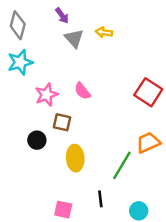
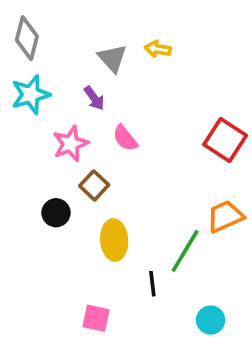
purple arrow: (62, 16) -> (94, 98), moved
brown square: (62, 122) -> (94, 185), turned 30
black line: (100, 199) -> (152, 284), moved

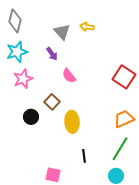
pink star: (71, 144) -> (23, 79), moved
yellow ellipse: (114, 240) -> (72, 122), moved
green line: (185, 251) -> (120, 149), moved

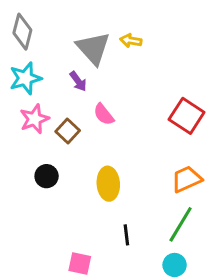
gray triangle: (62, 32) -> (93, 48), size x1.4
brown square: (52, 102) -> (68, 131), moved

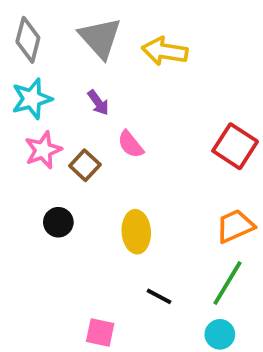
yellow arrow: (131, 41) -> (165, 51), size x1.6
gray triangle: (93, 48) -> (100, 38), moved
black line: (126, 235) -> (159, 296), turned -55

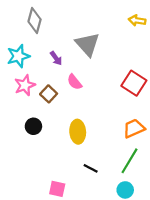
gray triangle: (100, 38) -> (87, 44), moved
gray diamond: (28, 40) -> (35, 20), moved
yellow arrow: (165, 51) -> (137, 20), moved, size x0.7

